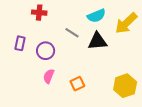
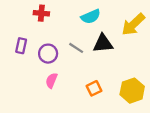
cyan semicircle: (96, 16) -> (91, 17), moved
gray line: (72, 33) -> (76, 48), moved
orange square: (77, 84) -> (94, 88), moved

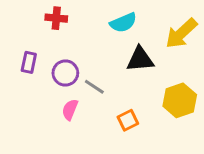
gray line: (76, 48) -> (94, 87), moved
yellow hexagon: (132, 91) -> (180, 100), moved

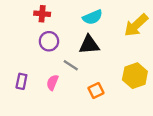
black triangle: (140, 59) -> (89, 45), moved
purple rectangle: (29, 62) -> (21, 81), moved
purple circle: (65, 73) -> (49, 41), moved

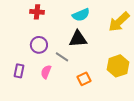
purple circle: (49, 41) -> (39, 45), moved

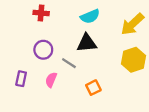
yellow hexagon: (118, 66) -> (133, 60), moved

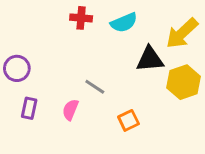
red cross: (41, 13) -> (81, 18), moved
black triangle: (87, 43) -> (150, 59), moved
purple circle: (43, 50) -> (17, 68), moved

